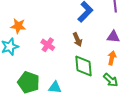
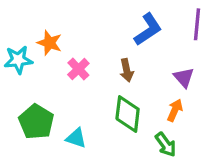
orange star: (18, 26) -> (49, 43), moved
purple triangle: (113, 37) -> (184, 77), turned 32

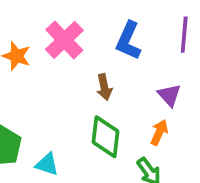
blue L-shape: (148, 29) -> (128, 41), turned 148
pink cross: (78, 69) -> (64, 40), moved, size x1.5

